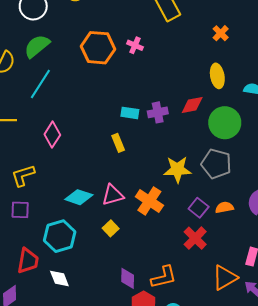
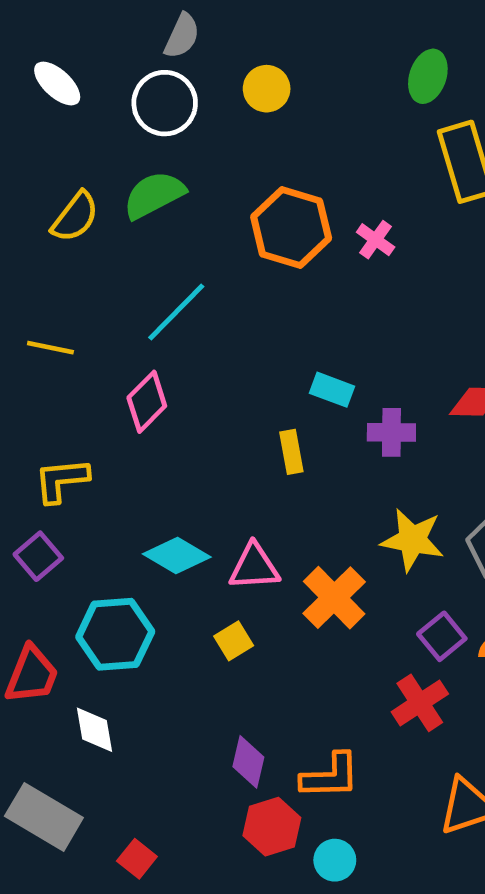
cyan line: (40, 84) -> (176, 312), moved
purple cross: (158, 112) -> (391, 432), moved
purple square: (20, 210) -> (38, 556), turned 36

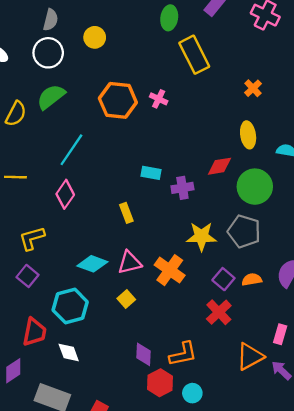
yellow rectangle: (291, 452) -> (126, 213), moved

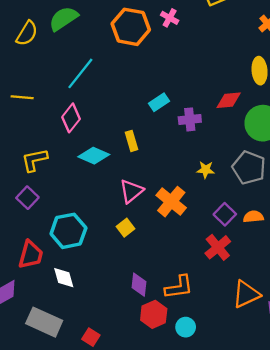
pink cross: (159, 99) -> (170, 18), moved
cyan rectangle: (151, 173) -> (159, 102), turned -48
yellow star: (201, 236) -> (206, 170), size x0.6
pink triangle: (130, 263) -> (131, 191), turned -30
cyan diamond: (92, 264) -> (94, 156), moved

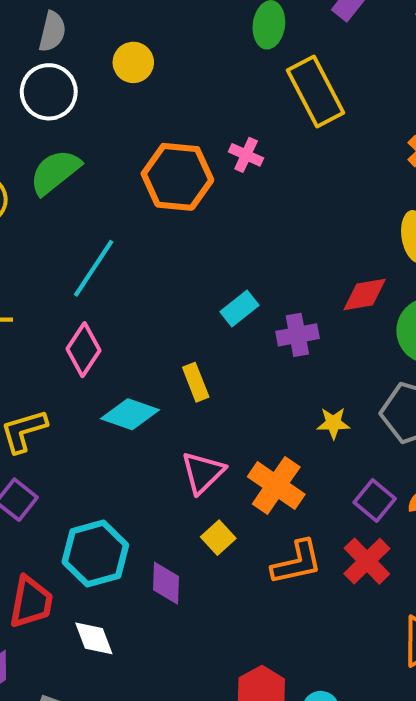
yellow square: (125, 228) -> (218, 538), moved
purple diamond: (139, 285) -> (166, 583), moved
orange L-shape: (179, 287) -> (297, 562), moved

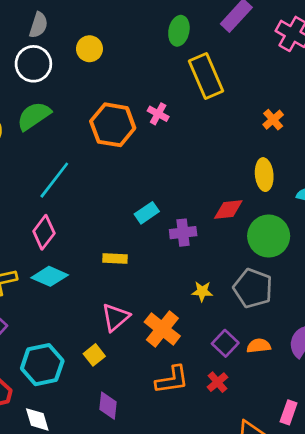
yellow rectangle: (196, 382) -> (115, 258), turned -70
cyan diamond: (130, 414) -> (50, 276), moved
yellow square: (218, 538) -> (94, 355), moved
red cross: (367, 561) -> (217, 382), size x0.7
purple diamond: (166, 583) -> (108, 406), moved

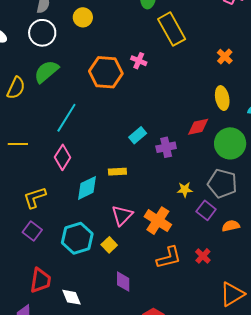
cyan diamond: (50, 276) -> (87, 188), moved, turned -44
purple square: (225, 343) -> (206, 210), moved
cyan hexagon: (42, 365) -> (77, 238), moved

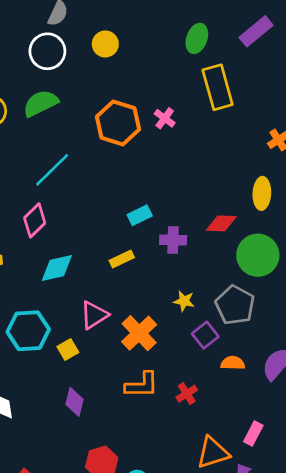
yellow rectangle: (117, 172) -> (122, 259), moved, turned -36

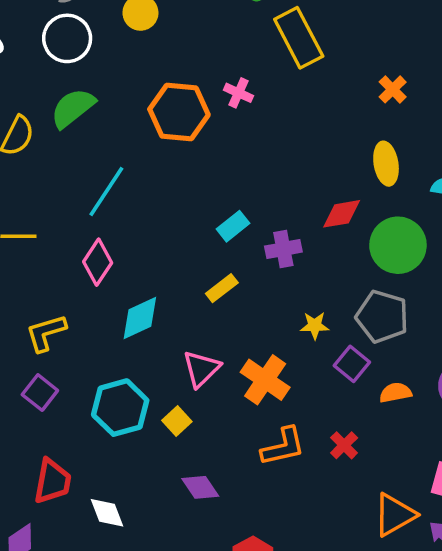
purple diamond: (74, 402) -> (200, 487), turned -36

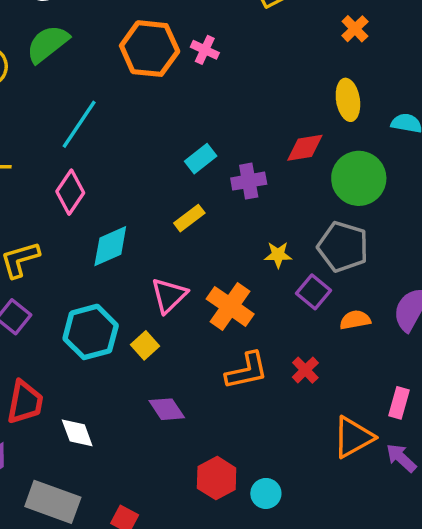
pink cross: (238, 93) -> (205, 50), moved

